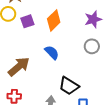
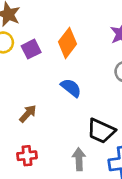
brown arrow: (19, 67) -> (28, 114), size x0.6

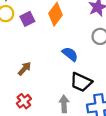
blue semicircle: (71, 88) -> (70, 54), moved
red cross: (27, 156) -> (24, 101), turned -32

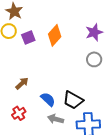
blue semicircle: (70, 54) -> (48, 99), moved
gray arrow: (64, 104) -> (56, 119), turned -77

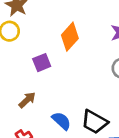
purple square: (28, 38) -> (42, 63), moved

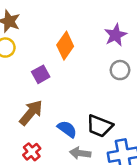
brown arrow: (27, 100) -> (31, 113), size x1.5

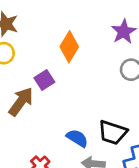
brown arrow: (31, 113) -> (21, 102), moved

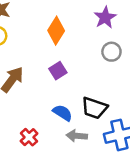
purple square: (44, 80) -> (58, 71), moved

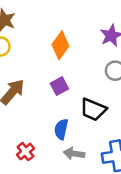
black trapezoid: (94, 108) -> (93, 110), moved
blue semicircle: (63, 113) -> (61, 129), turned -114

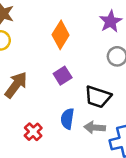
red cross: (25, 152) -> (33, 132), moved
gray arrow: (74, 154) -> (95, 128), moved

